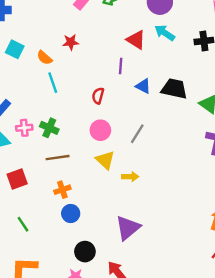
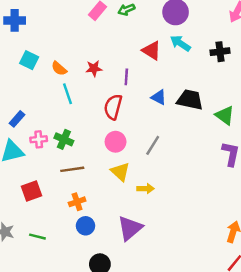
red star: (71, 42) -> (94, 68), moved
purple line: (121, 66) -> (126, 77), moved
red semicircle: (98, 96) -> (113, 107), size x1.5
green line: (23, 224) -> (37, 237), turned -42
purple triangle: (128, 228) -> (130, 228), moved

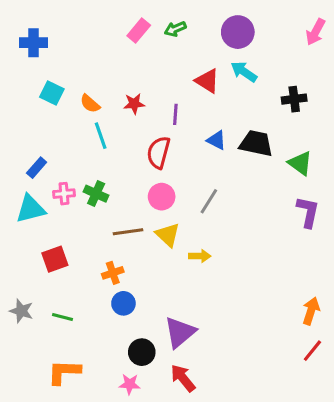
black cross: (220, 52) -> (294, 99), moved
brown line: (72, 169) -> (128, 232), moved
purple triangle: (130, 228) -> (180, 332), moved

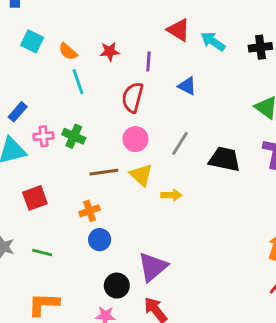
cyan arrow: (244, 72) -> (213, 41), moved
black trapezoid: (256, 143) -> (225, 159), moved

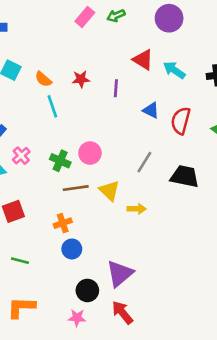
red semicircle: (133, 97) -> (181, 121), moved
pink cross: (44, 136) -> (21, 156), turned -36
green cross: (74, 136) -> (60, 161), moved
pink circle: (135, 139) -> (90, 153), moved

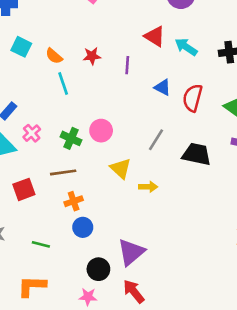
brown line: (76, 188) -> (63, 172), moved
green line: (20, 261) -> (41, 244), moved

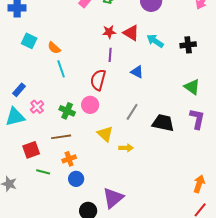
red star: (92, 56) -> (109, 32), moved
red semicircle: (193, 98) -> (98, 80), moved
green line: (41, 244) -> (43, 172), moved

